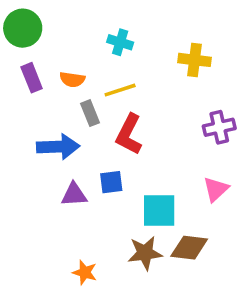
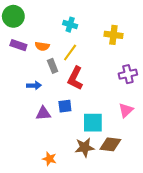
purple rectangle: (32, 78) -> (18, 45), turned -49
yellow line: (120, 90) -> (70, 52), turned -36
blue arrow: (58, 147) -> (34, 85), size x0.6

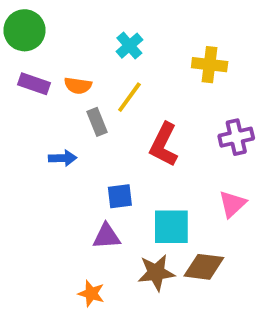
cyan cross: (70, 25) -> (129, 46), turned 32
red L-shape: (75, 78) -> (164, 145), moved
purple triangle: (43, 113) -> (107, 236), moved

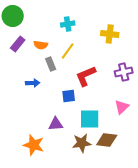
cyan cross: (129, 46) -> (68, 24), turned 32
purple rectangle: (34, 84) -> (18, 44), turned -70
red L-shape: (164, 145) -> (86, 76), turned 40
blue square: (120, 196) -> (69, 96), moved
orange star: (91, 294) -> (34, 145), moved, size x1.5

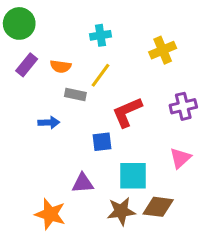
yellow cross: (110, 34) -> (163, 50), turned -30
gray rectangle: (51, 64) -> (75, 94), turned -56

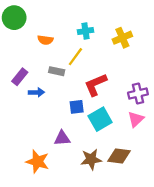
cyan cross: (101, 35) -> (86, 31), moved
purple rectangle: (27, 65) -> (20, 77), moved
orange semicircle: (61, 66) -> (45, 40), moved
purple cross: (183, 106) -> (138, 94), moved
cyan square: (133, 176) -> (100, 119), moved, turned -30

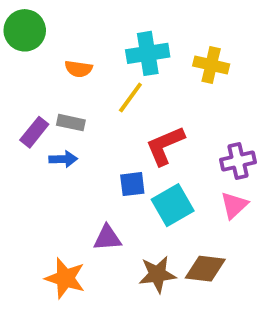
cyan cross: (86, 31) -> (148, 53), size x1.5
yellow cross: (122, 38) -> (211, 65), turned 36
gray rectangle: (57, 71) -> (71, 123), moved

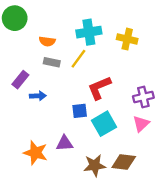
gray rectangle: (71, 123) -> (52, 62), moved
orange star: (65, 278) -> (36, 153), moved

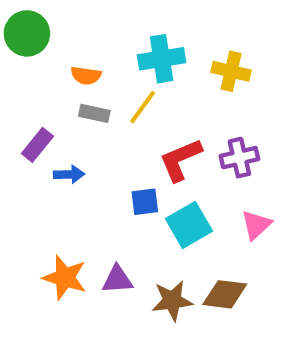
purple cross: (143, 97) -> (239, 158), moved
purple triangle: (65, 143) -> (117, 280), moved

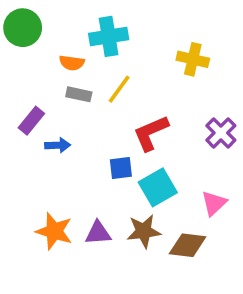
cyan cross: (162, 59) -> (109, 36), moved
purple cross: (239, 158) -> (221, 133), moved, turned -32
pink triangle: (256, 225) -> (214, 203), moved
brown star: (172, 301) -> (144, 231), moved

